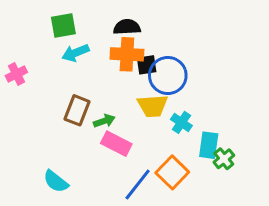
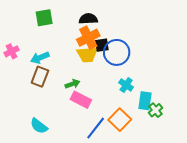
cyan arrow: (75, 53) -> (40, 58), moved
orange cross: (127, 54) -> (88, 38), turned -30
yellow trapezoid: (153, 106) -> (87, 55), moved
brown rectangle: (77, 110) -> (40, 77), moved

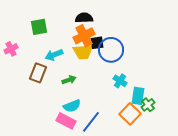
green square: (44, 18) -> (39, 27), moved
cyan arrow: (40, 58) -> (54, 55), moved
pink rectangle: (81, 100) -> (66, 121), moved
orange square: (120, 120) -> (130, 114), moved
cyan semicircle: (39, 126) -> (72, 106), moved, turned -60

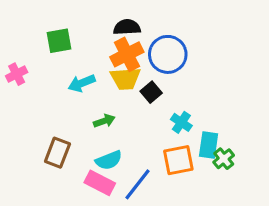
black square: (97, 43) -> (151, 92), moved, turned -32
blue circle: (111, 50) -> (168, 54), moved
brown rectangle: (38, 73) -> (57, 153), moved
orange square: (130, 114) -> (178, 160), moved, turned 35

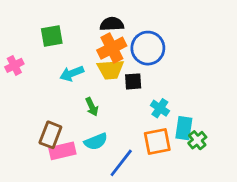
black square: (151, 92) -> (133, 81), turned 36
green arrow: (104, 121) -> (92, 107), turned 84
pink rectangle: (100, 183) -> (62, 151), moved, turned -40

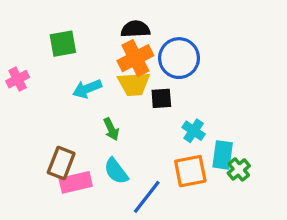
cyan semicircle: (96, 142) -> (116, 171), turned 75

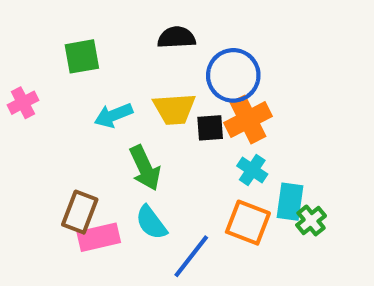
orange cross: (135, 58) -> (248, 120), moved
green arrow: (111, 129) -> (145, 168), size x1.5
orange square: (190, 171) -> (248, 223), turned 32

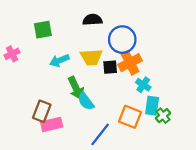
cyan cross: (252, 170) -> (143, 85), moved
cyan semicircle: (151, 223) -> (86, 101), moved

